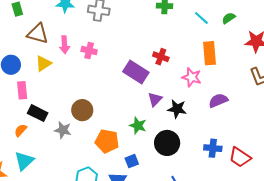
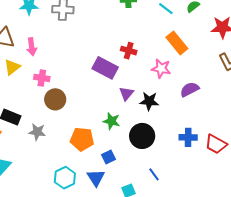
pink cross: (89, 51) -> (42, 78), moved
orange rectangle: (210, 53) -> (177, 43), turned -30
brown circle: (82, 110) -> (55, 99), moved

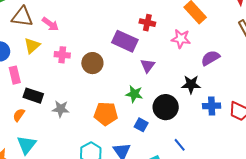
pink arrow: (32, 47) -> (50, 24), turned -42
brown circle: (55, 99) -> (92, 63), moved
black star: (149, 101) -> (191, 84), moved
blue square: (108, 157) -> (141, 125), moved, turned -32

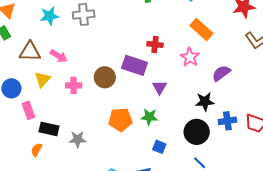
pink star: (181, 39) -> (190, 57), turned 30
brown circle: (92, 63) -> (105, 77), moved
black circle: (166, 107) -> (197, 132), moved
orange pentagon: (106, 114) -> (120, 120), moved

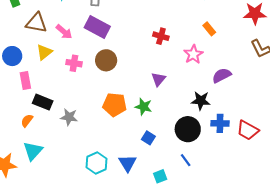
orange rectangle: (201, 29) -> (209, 29), size x0.6
purple rectangle: (135, 65) -> (97, 27), moved

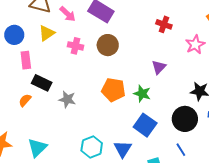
blue square: (148, 138) -> (145, 125), size x1.6
cyan triangle: (33, 151) -> (37, 148), moved

